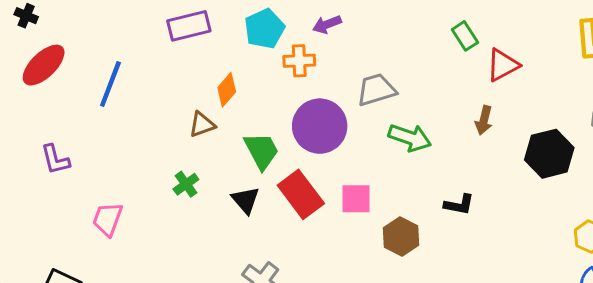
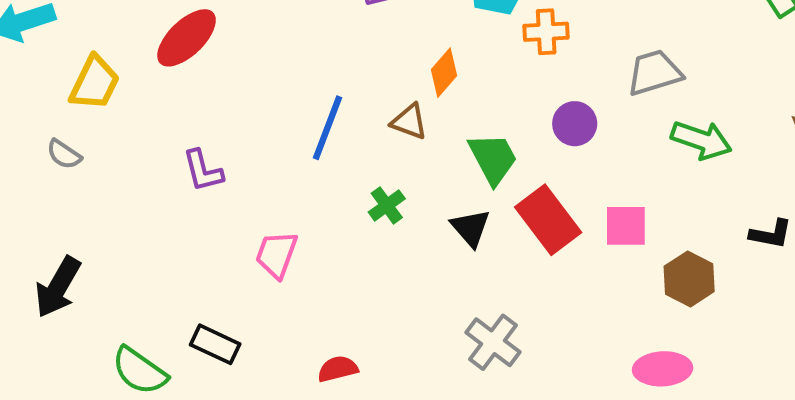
blue line: (110, 84) -> (328, 128), moved
brown triangle: (202, 125) -> (409, 122), turned 40
purple circle: (320, 126) -> (575, 124), size x0.6

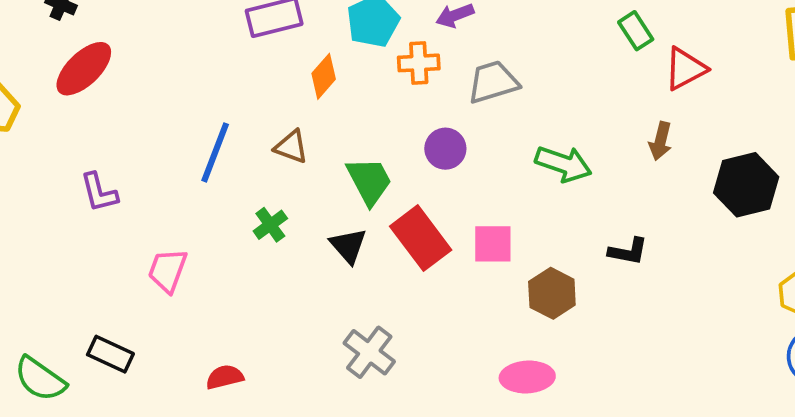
orange diamond: (444, 73) -> (324, 76), moved
gray trapezoid: (654, 73) -> (493, 82), moved

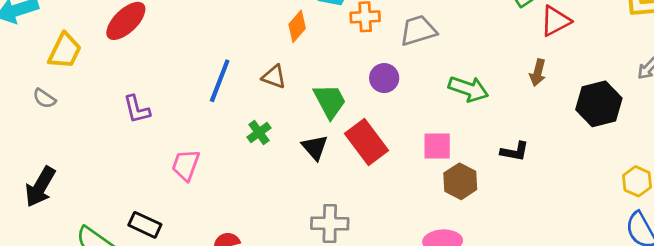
pink square: (493, 244) -> (437, 146), moved
gray cross: (369, 352) -> (330, 223), turned -36

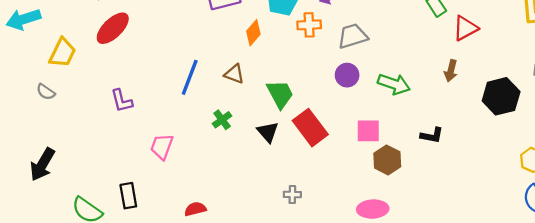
purple circle: (384, 78) -> (347, 75), moved
gray cross: (330, 223) -> (292, 195), moved, size x0.6
black rectangle: (145, 225) -> (128, 196), turned 55

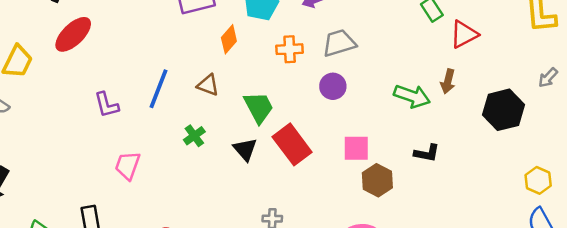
orange cross: (309, 25) -> (290, 49), moved
green arrow: (394, 84) -> (412, 96), moved
purple L-shape: (122, 101) -> (107, 105), moved

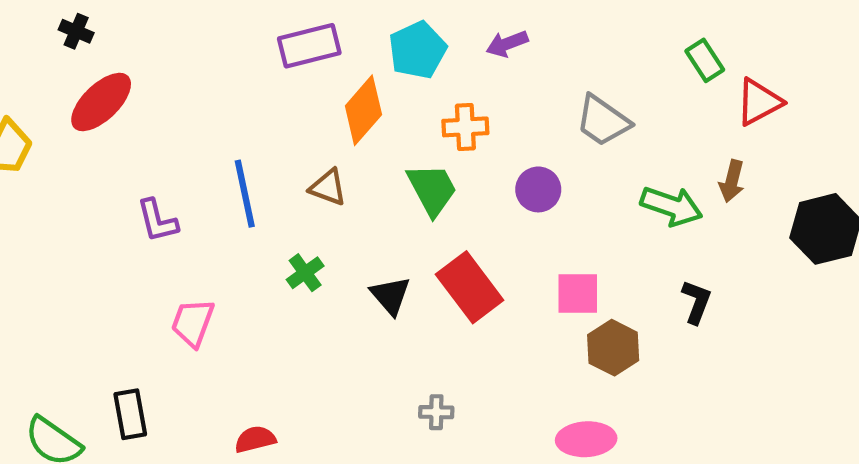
orange diamond: (229, 39) -> (363, 110), size x1.4
gray trapezoid: (339, 43) -> (603, 121), moved, turned -128
blue line: (158, 89) -> (245, 194), turned -33
green trapezoid: (259, 107) -> (432, 189), moved
black L-shape: (427, 153) -> (696, 302), turned -80

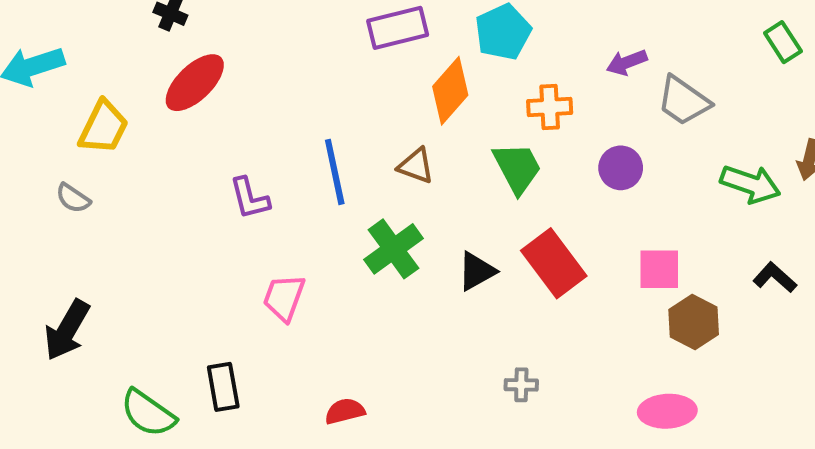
purple arrow: (507, 44) -> (627, 62), moved
green cross: (305, 273) -> (394, 249), size x1.6
black triangle: (390, 296) -> (477, 271), turned 42
black L-shape: (696, 302) -> (775, 277), turned -69

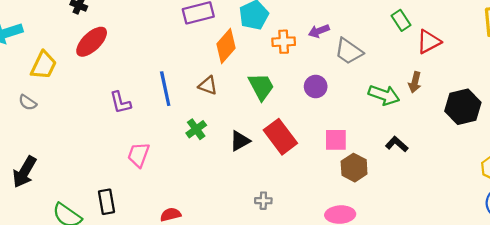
orange cross: (550, 107) -> (284, 42), moved
green cross: (394, 249) -> (196, 129), size x0.7

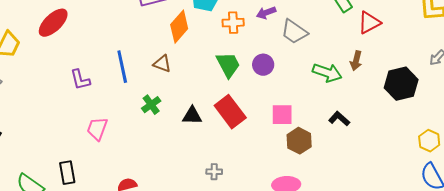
green trapezoid: (261, 86) -> (228, 65), moved
black triangle: (240, 141) -> (192, 116), turned 30

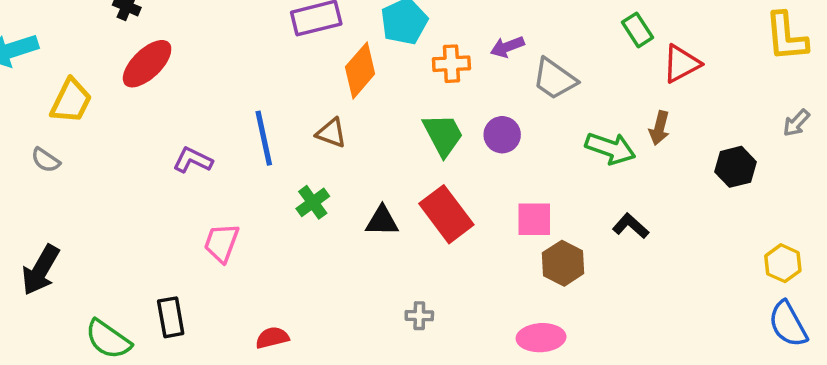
purple L-shape: (80, 80) -> (193, 160), turned 130
black hexagon: (401, 84) -> (735, 167), size x0.7

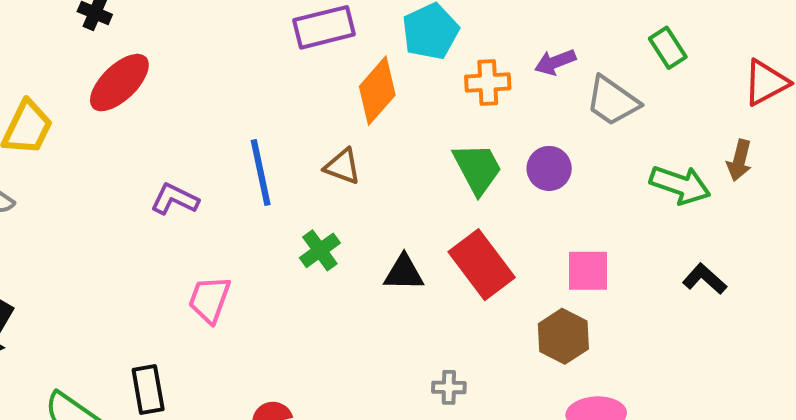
green rectangle: (637, 30) -> (668, 48), moved
brown hexagon: (563, 263) -> (563, 336), moved

